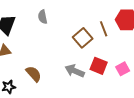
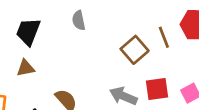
red square: (99, 66) -> (157, 89), turned -30

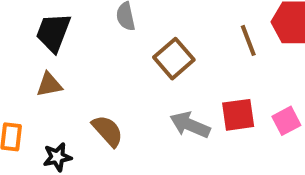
brown square: (135, 50) -> (174, 59), moved

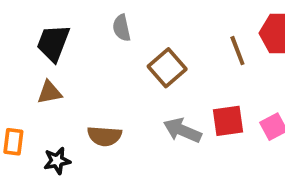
brown semicircle: (108, 131) -> (104, 136), turned 136

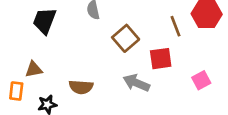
brown triangle: (49, 92) -> (34, 69), moved
red square: (228, 121) -> (161, 59), moved

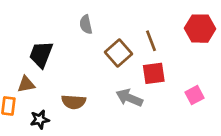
black trapezoid: (45, 21) -> (41, 54), moved
brown line: (176, 26) -> (151, 41), moved

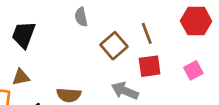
black trapezoid: (41, 54) -> (24, 35), moved
pink square: (195, 95) -> (193, 70), moved

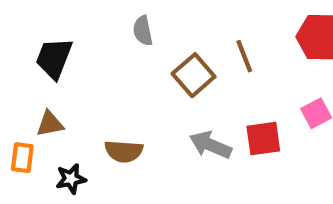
red square: (150, 66) -> (263, 139), moved

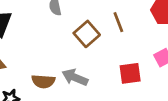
gray arrow: (210, 145) -> (75, 77), moved

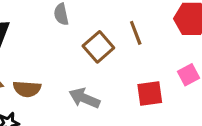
brown semicircle: (43, 81) -> (27, 89), moved

